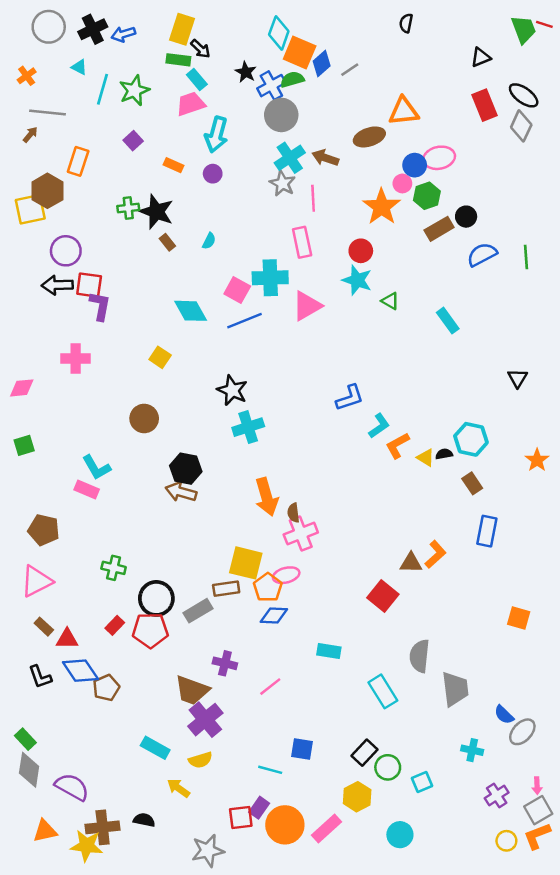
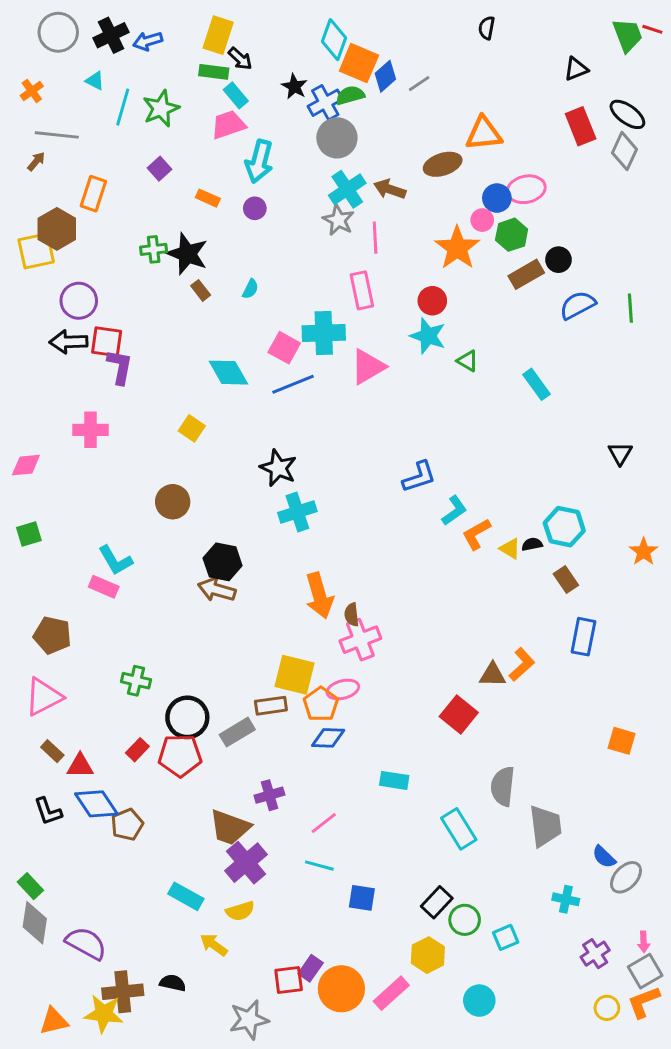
purple cross: (225, 663) -> (269, 795), turned -30
cyan line: (270, 770) -> (319, 866), moved
orange triangle: (45, 831) -> (54, 1021), moved

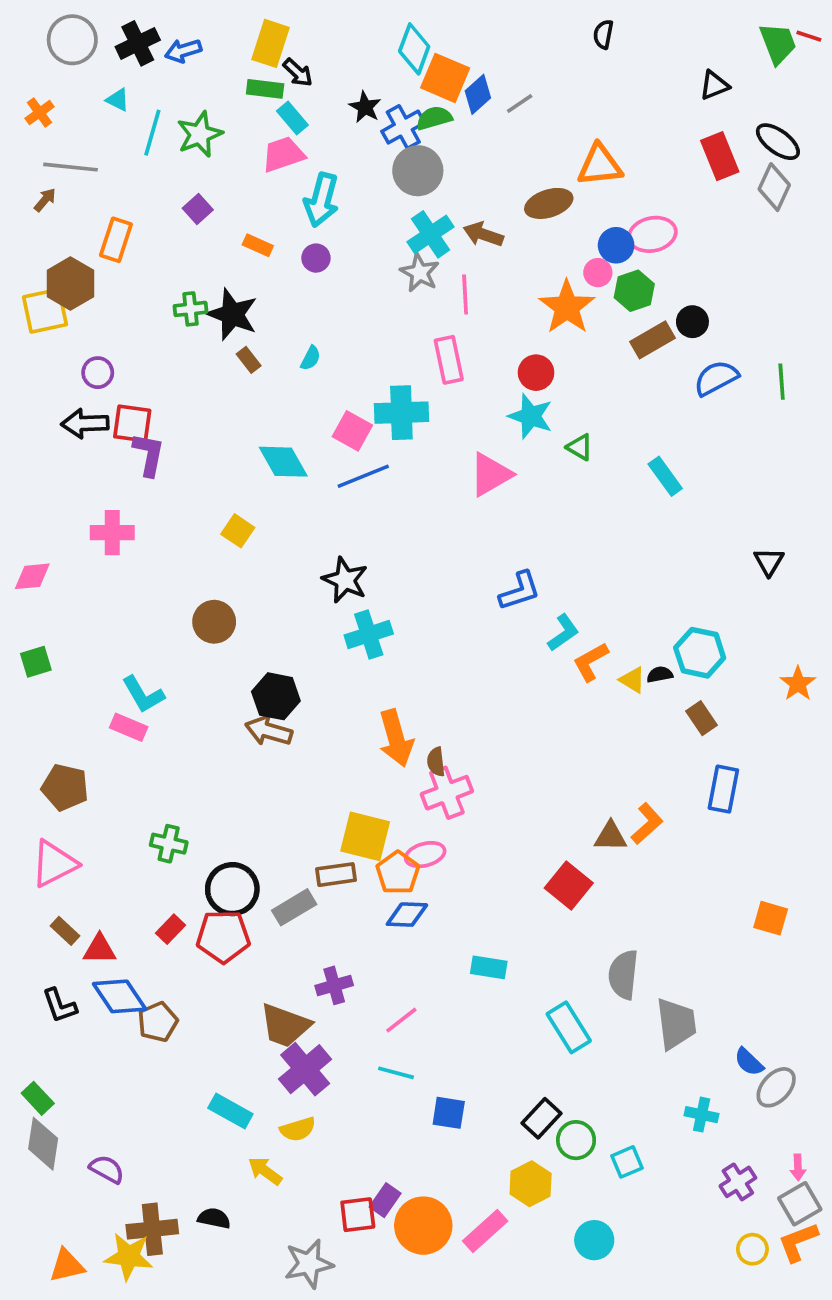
purple circle: (79, 301) -> (98, 373), size x0.7
pink triangle: (368, 367) -> (491, 474), moved
purple semicircle: (86, 943) -> (107, 1169), size x0.7

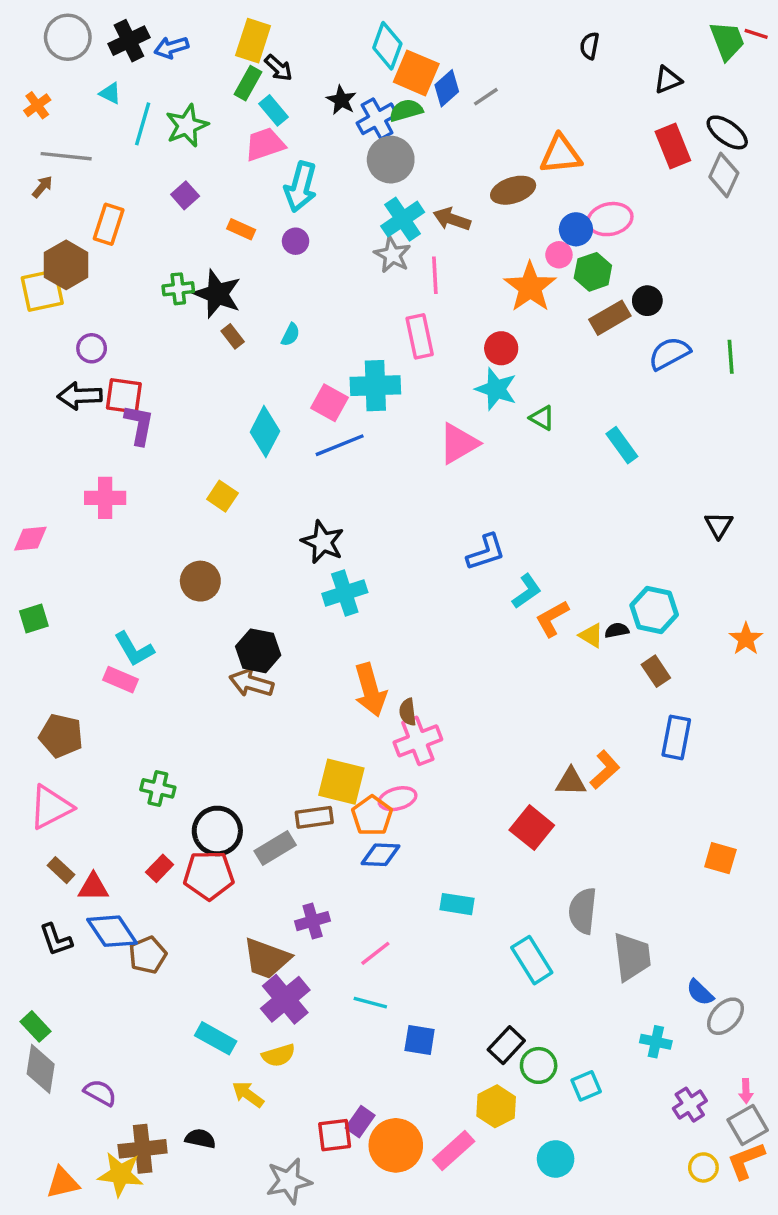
black semicircle: (603, 34) -> (590, 46), moved
green rectangle: (265, 89) -> (248, 83), turned -68
cyan diamond: (283, 462) -> (265, 432), turned 57

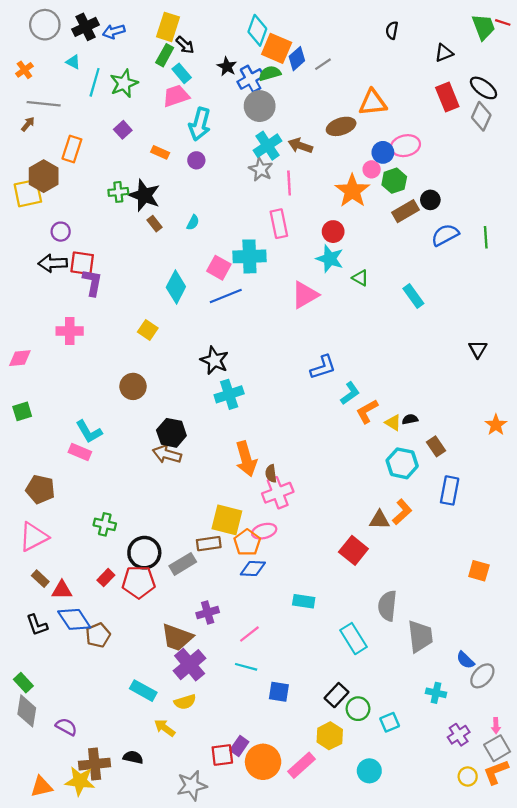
cyan hexagon: (654, 610) -> (402, 463), moved

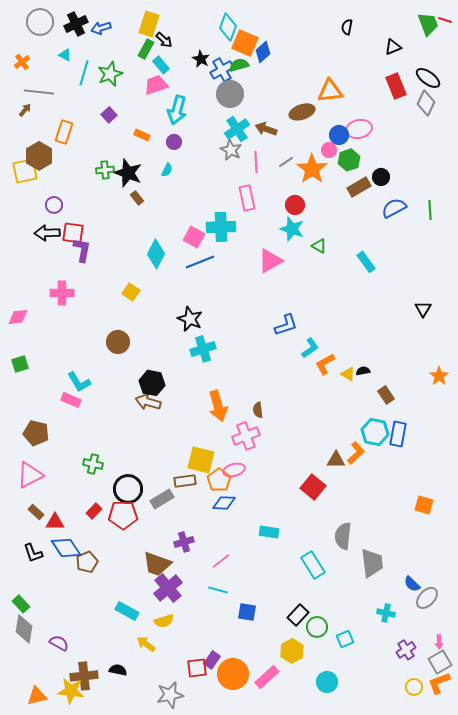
gray line: (323, 64) -> (286, 162), moved
cyan semicircle: (193, 223) -> (167, 170), moved
cyan hexagon: (402, 463) -> (375, 432), moved
brown semicircle: (271, 473) -> (258, 410), moved

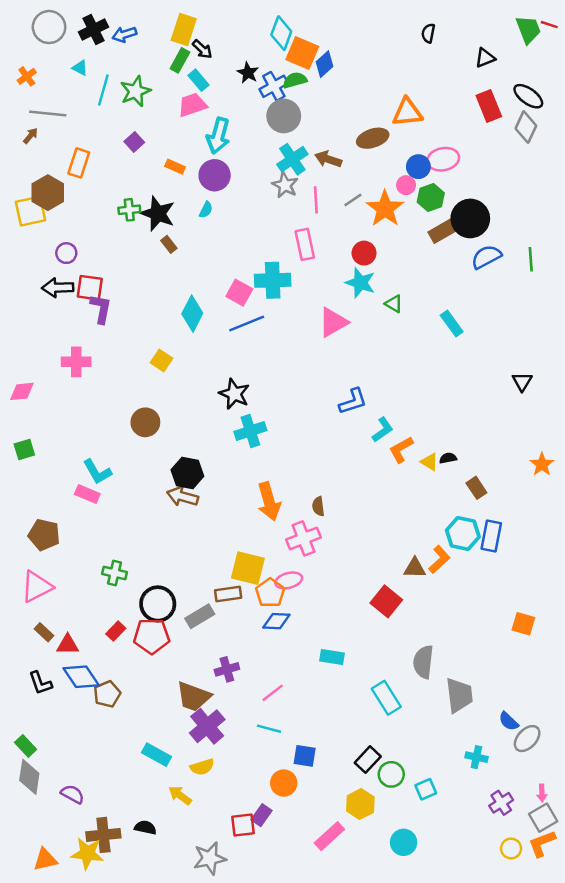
purple circle: (174, 142) -> (215, 175), size x1.6
black circle: (381, 177) -> (470, 218), size x1.8
orange circle: (233, 674) -> (284, 783), moved, size x0.7

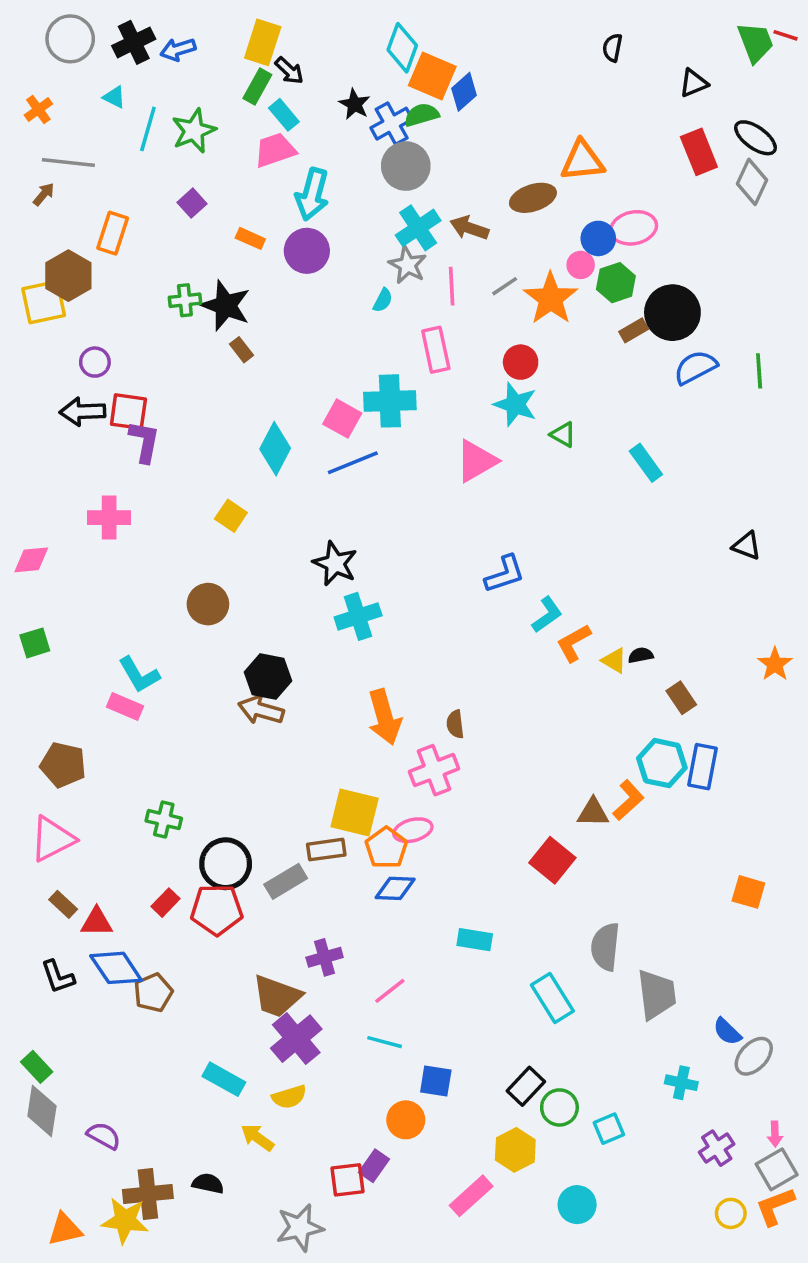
cyan semicircle: (206, 210) -> (383, 300), moved
brown rectangle: (443, 231) -> (634, 330), size x0.7
black triangle: (522, 382) -> (747, 546), turned -40

